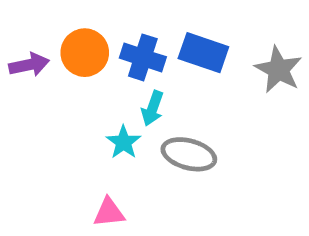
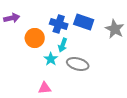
orange circle: (85, 53) -> (35, 38), moved
purple arrow: (29, 65) -> (12, 18), moved

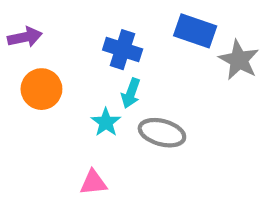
blue rectangle: (84, 22) -> (195, 31), moved
orange circle: (35, 38) -> (41, 89), moved

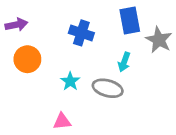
blue rectangle: (195, 31) -> (130, 20), turned 60
cyan arrow: (131, 93) -> (124, 62), moved

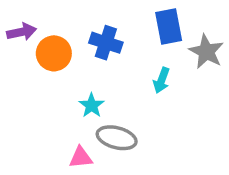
orange circle: (27, 59) -> (54, 53), moved
gray ellipse: (108, 88) -> (117, 138), moved

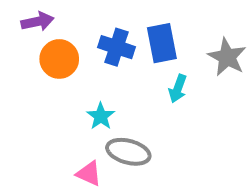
blue rectangle: (169, 26) -> (162, 43), moved
purple arrow: (22, 32) -> (38, 21), moved
pink triangle: (81, 157) -> (89, 174), turned 30

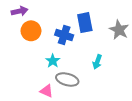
blue cross: (117, 47) -> (64, 35), moved
cyan arrow: (178, 89) -> (97, 62), moved

